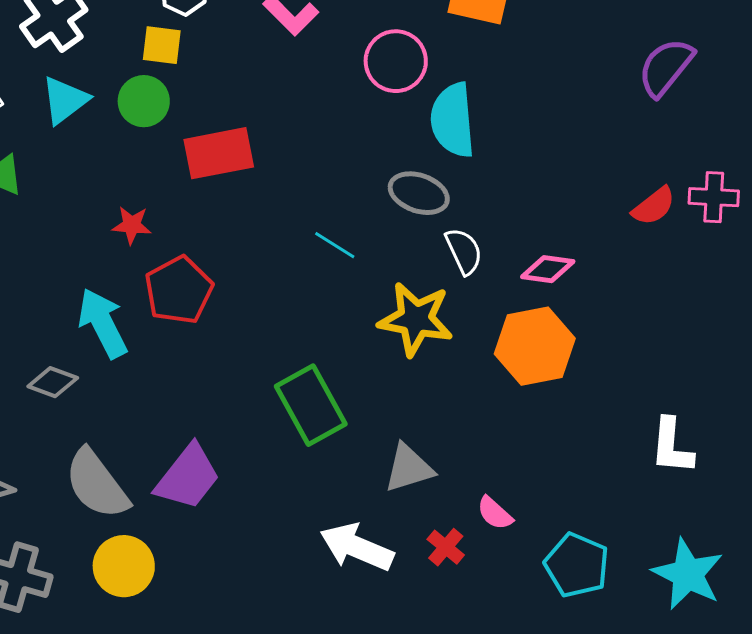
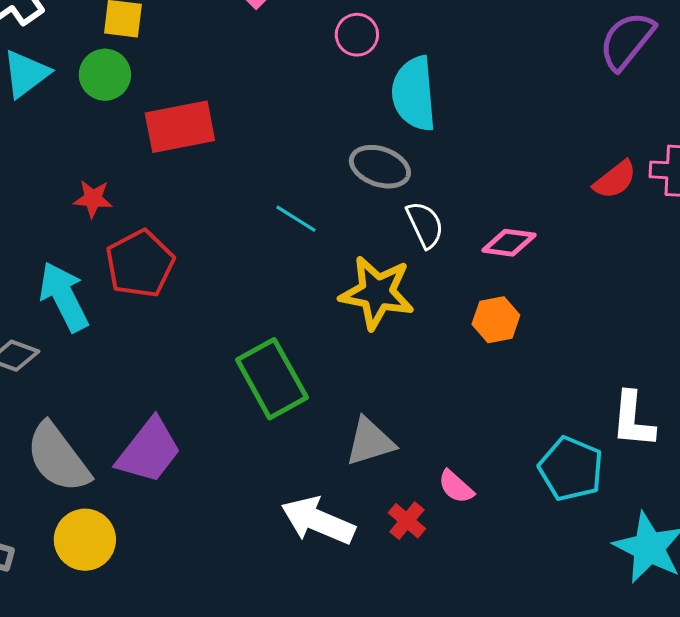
pink circle: (396, 61) -> (357, 35), size x0.7
orange hexagon: (535, 346) -> (496, 320), size x0.6
cyan pentagon: (577, 565) -> (571, 469), moved

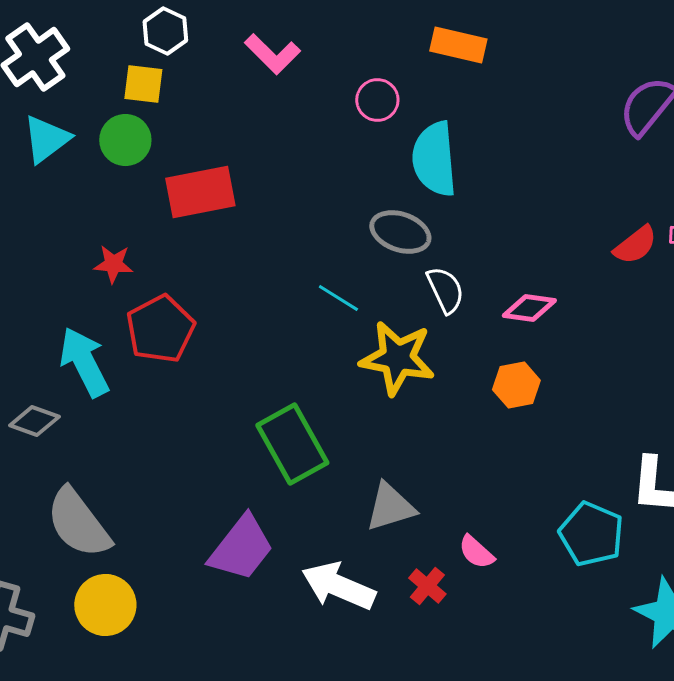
cyan line: (296, 219) -> (338, 298), moved
purple trapezoid: (149, 451) -> (241, 548), moved

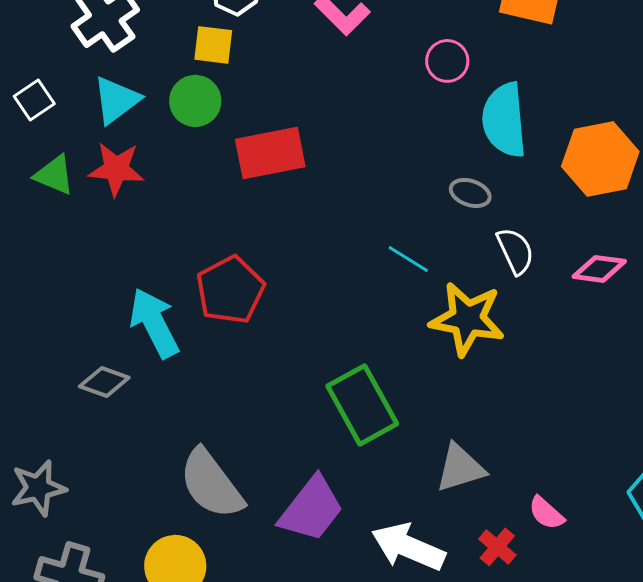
gray ellipse: (400, 232) -> (470, 193), size x0.7
red star: (113, 264) -> (116, 169), moved, size x1.4
orange hexagon: (516, 385) -> (600, 159), moved, size x1.6
gray semicircle: (78, 523) -> (211, 484), moved

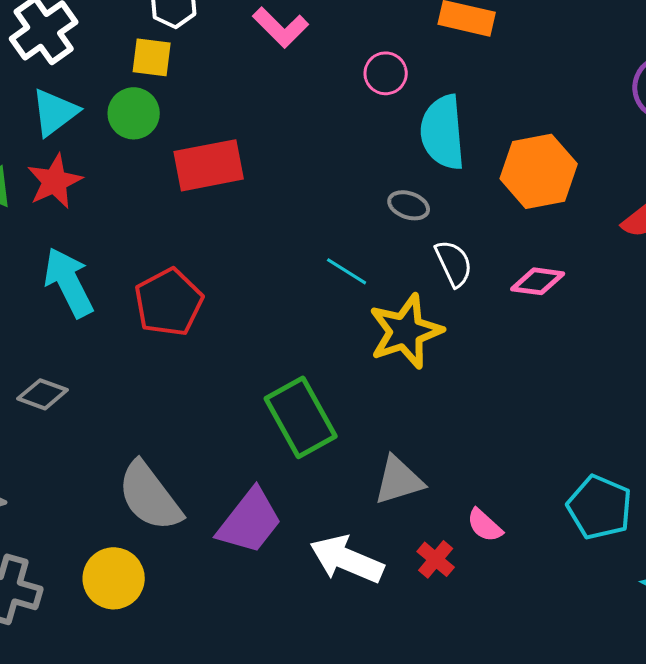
red star: (116, 169) -> (55, 181), turned -30
yellow star: (467, 319) -> (406, 331), turned -30
cyan arrow: (154, 323) -> (69, 282), moved

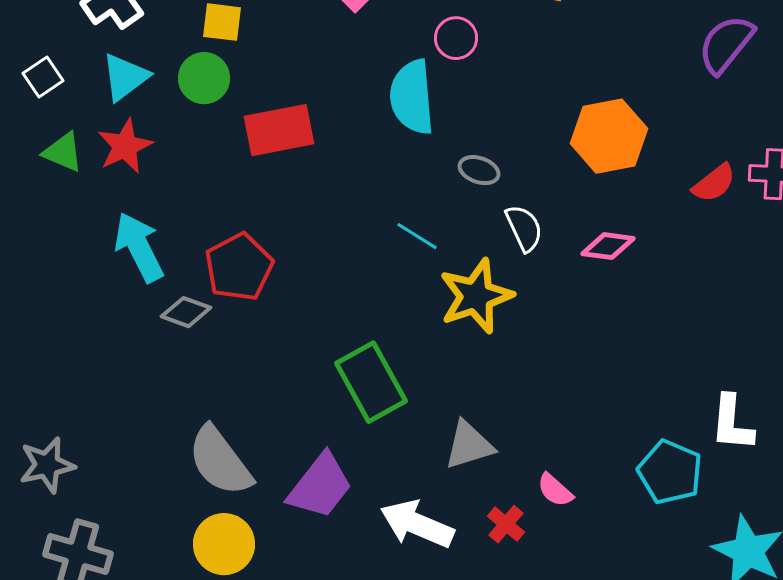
cyan semicircle: (443, 132) -> (412, 97), moved
gray diamond: (43, 394) -> (186, 312), moved
yellow circle: (114, 578) -> (224, 544), moved

